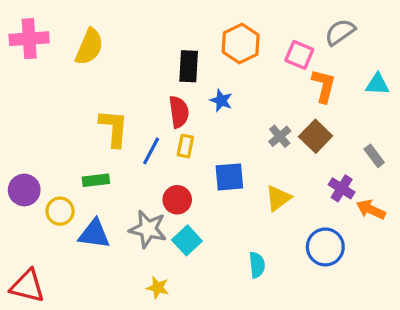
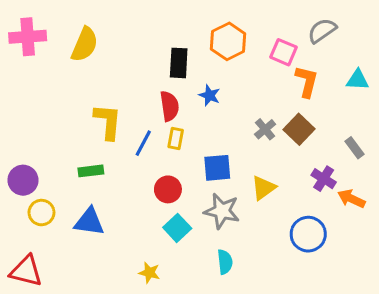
yellow circle: (60, 211) -> (41, 213), moved
gray star: (148, 229) -> (222, 211), moved
cyan semicircle: (257, 265) -> (225, 262), moved

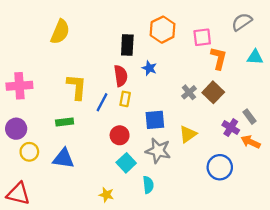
gray semicircle: (322, 31) -> (242, 22), moved
pink cross: (28, 37) -> (19, 86), moved
pink square: (284, 52) -> (202, 37), turned -30
gray rectangle: (354, 148) -> (249, 117), moved
cyan semicircle: (225, 262) -> (148, 185), moved

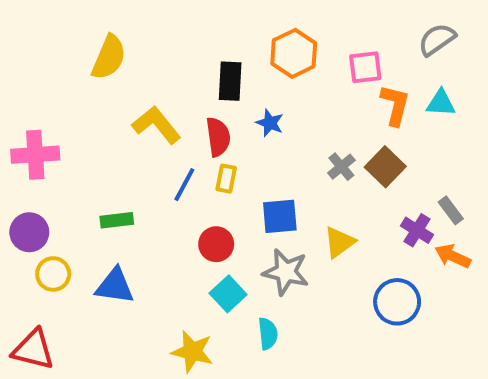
cyan triangle: (255, 57) -> (441, 103), moved
yellow L-shape: (77, 87) -> (157, 125), moved, turned -44
yellow star: (106, 195) -> (192, 352), size x1.5

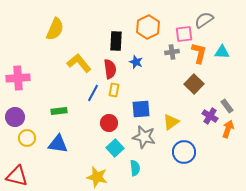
gray semicircle: (437, 39) -> (204, 20), moved
gray cross: (341, 167) -> (172, 52), moved, turned 32
orange arrow: (453, 256) -> (228, 129), turned 84
blue circle: (397, 302) -> (184, 152), moved

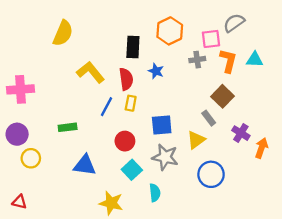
gray rectangle: (227, 106) -> (209, 118), moved
blue triangle: (58, 144) -> (85, 165), moved
red triangle: (17, 176) -> (19, 202), size x0.6

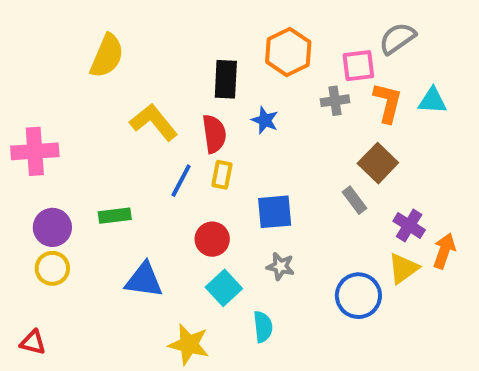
purple circle: (17, 134) -> (52, 227), moved
yellow triangle: (196, 140) -> (403, 268), moved
gray star: (165, 157) -> (280, 266), size x0.6

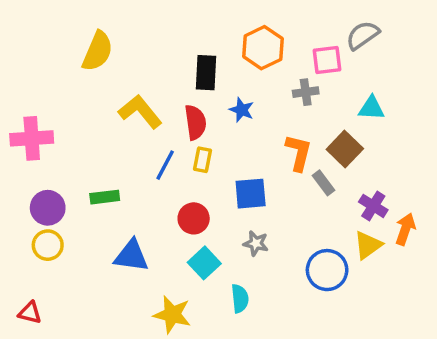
cyan triangle: (432, 101) -> (372, 108), moved
orange L-shape: (388, 103) -> (299, 153), moved

